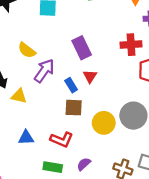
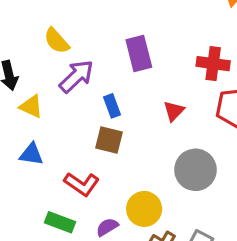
red triangle: (90, 76) -> (174, 111), moved
yellow circle: (104, 123) -> (144, 209), moved
blue triangle: (26, 138) -> (31, 154), moved

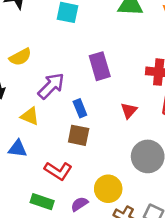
yellow semicircle: (57, 41) -> (20, 57), moved, turned -75
yellow triangle: (31, 106) -> (30, 116), moved

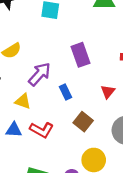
brown square: (79, 135) -> (83, 122), moved, turned 30
red L-shape: (58, 171) -> (42, 130), moved

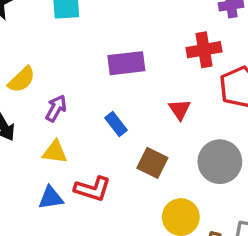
purple rectangle: (80, 55) -> (126, 63), turned -65
purple arrow: (40, 74) -> (56, 108), moved, size x0.7

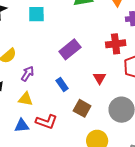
purple rectangle: (126, 63) -> (70, 49), turned -35

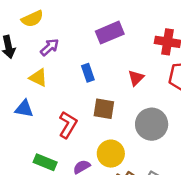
brown square: (82, 108) -> (104, 109), turned -36
red L-shape: (46, 122) -> (68, 125), moved, turned -95

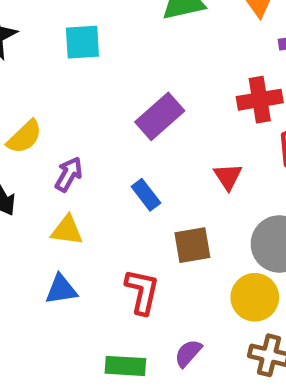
yellow circle: (111, 154) -> (255, 297), moved

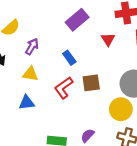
red triangle: (228, 177) -> (108, 39), moved
red L-shape: (142, 292) -> (64, 88), moved, turned -140

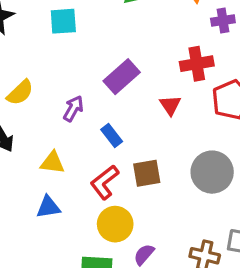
purple arrow: (32, 47) -> (73, 109), moved
yellow circle: (121, 109) -> (115, 224), moved

